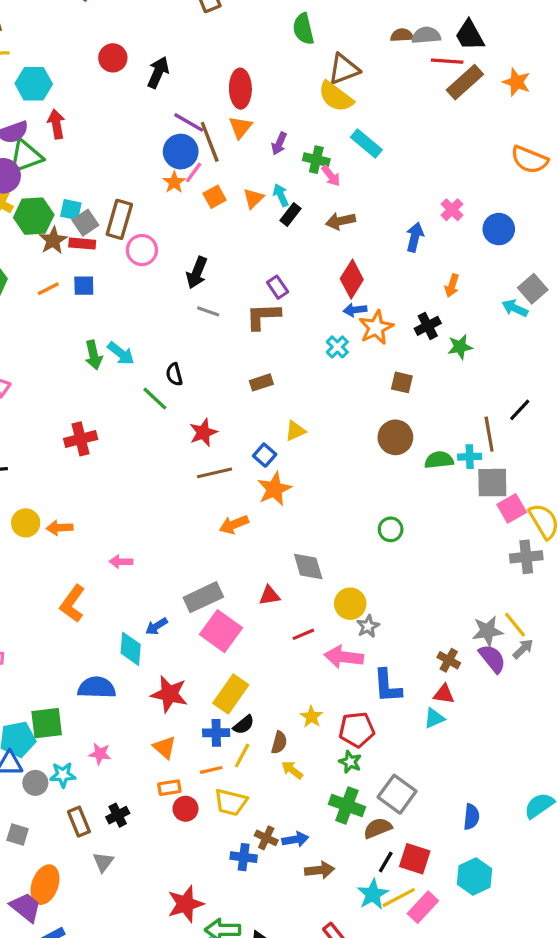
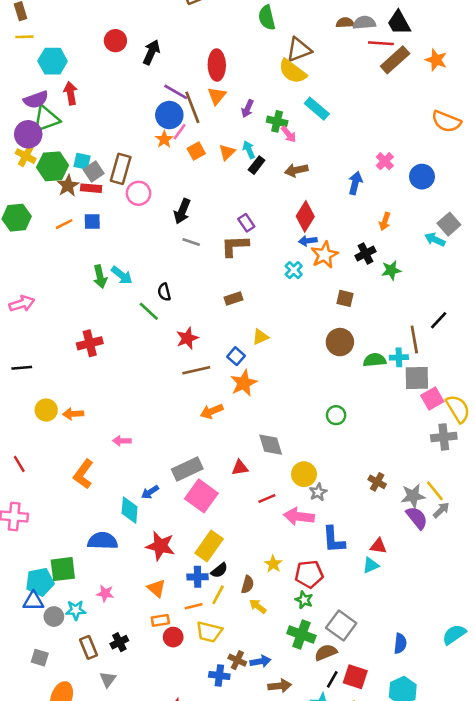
brown cross: (449, 660) -> (377, 482), moved

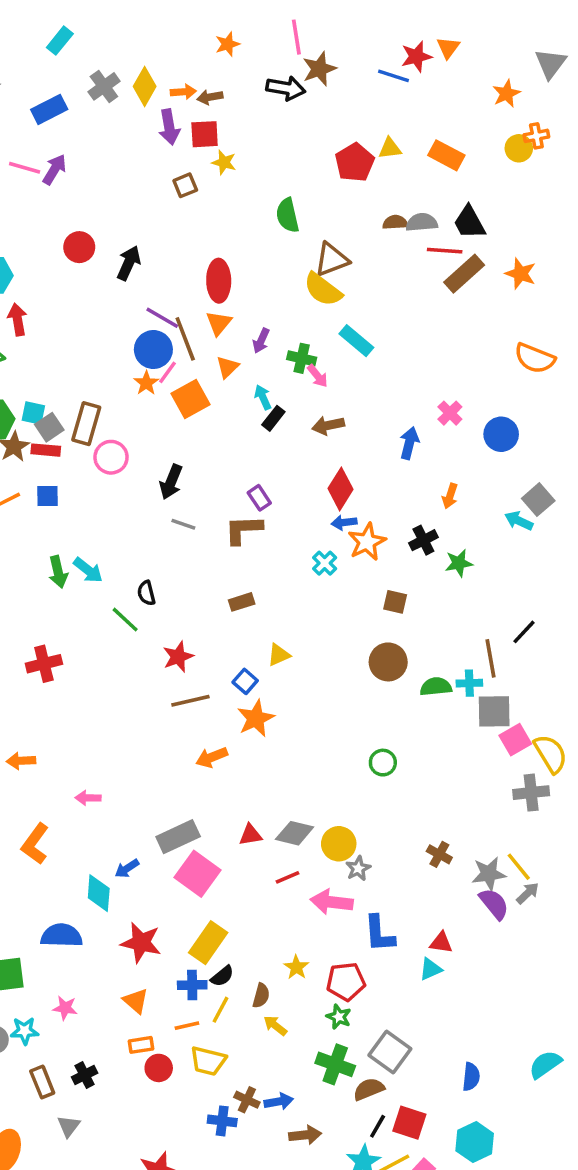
orange square: (196, 151) -> (190, 399), size x1.5
orange triangle: (227, 152) -> (228, 367), moved
gray diamond: (271, 445) -> (295, 833), moved, turned -60

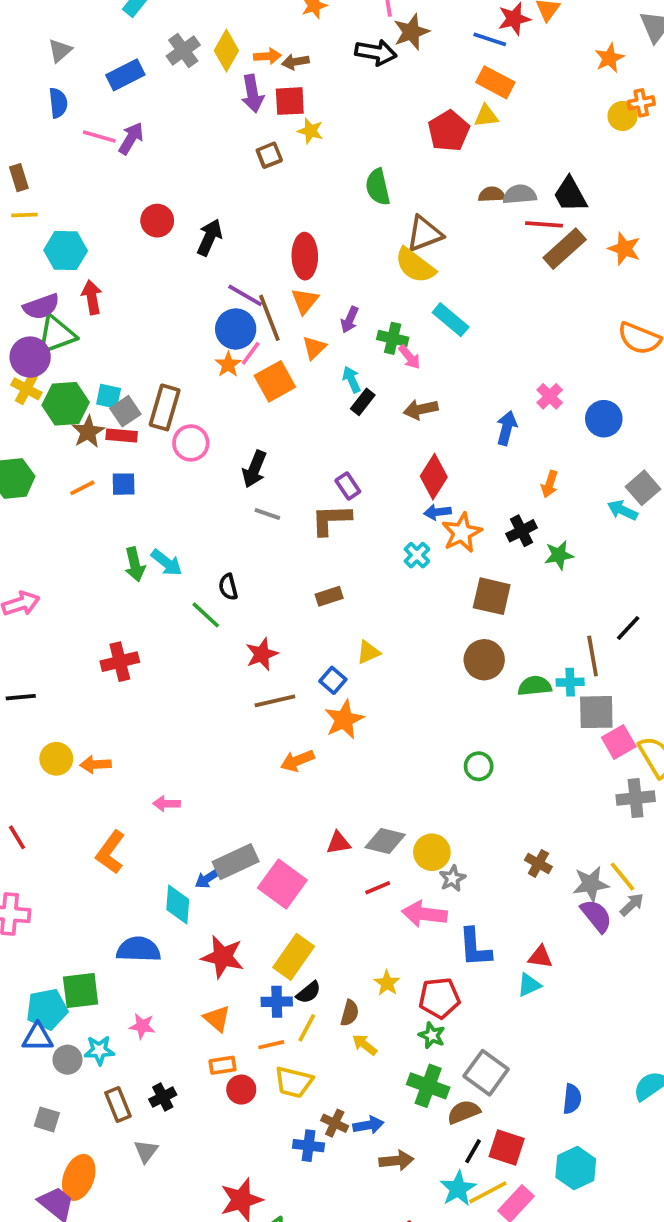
orange rectangle: (446, 155) -> (495, 82), moved
brown square: (395, 602) -> (492, 596), size x1.5
gray rectangle: (178, 837) -> (236, 862), moved

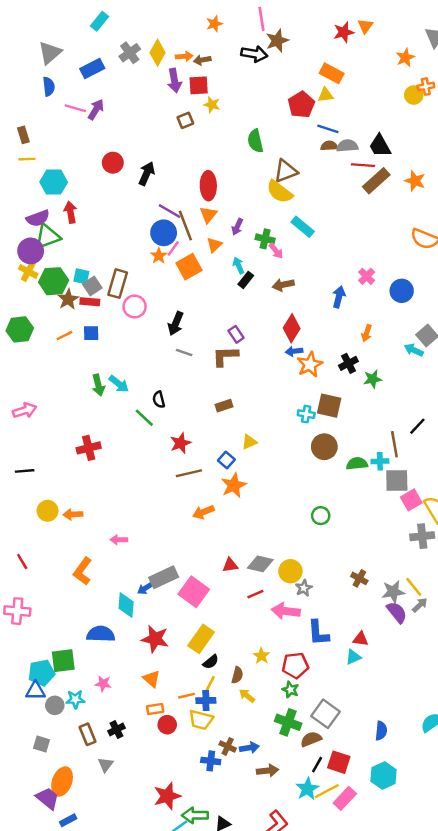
blue line: (490, 39) -> (328, 129), moved
gray triangle: (60, 51) -> (50, 53), size x1.5
cyan cross: (417, 555) -> (306, 414), moved, turned -35
blue cross: (277, 1002) -> (206, 701), moved

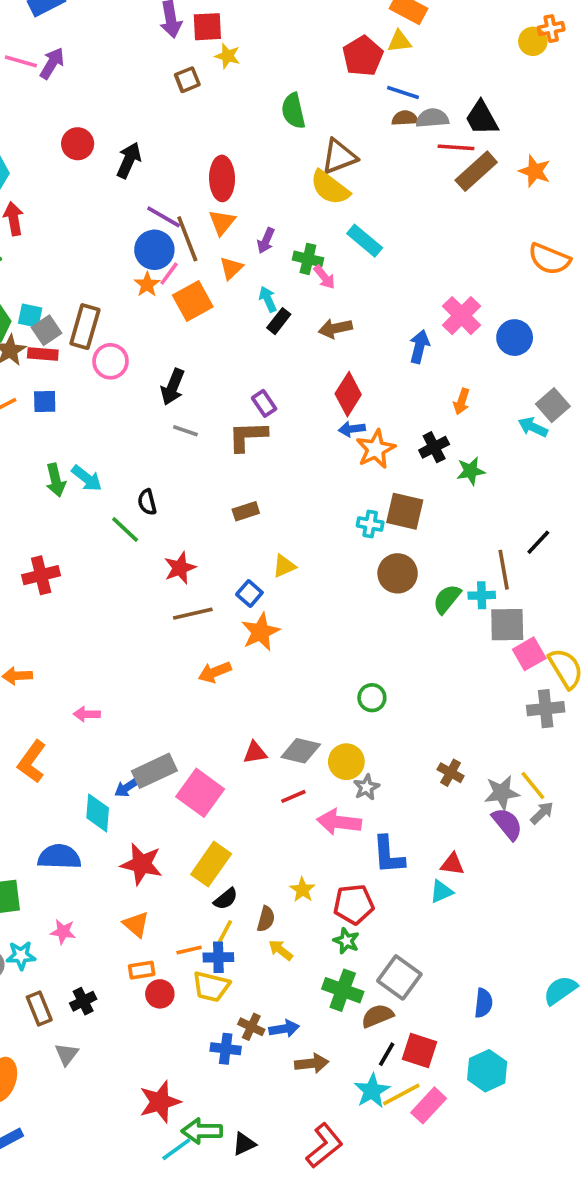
pink cross: (367, 276) -> (462, 316), size x1.5
green semicircle: (357, 464) -> (447, 599), turned -45
green circle: (321, 516) -> (372, 698), moved

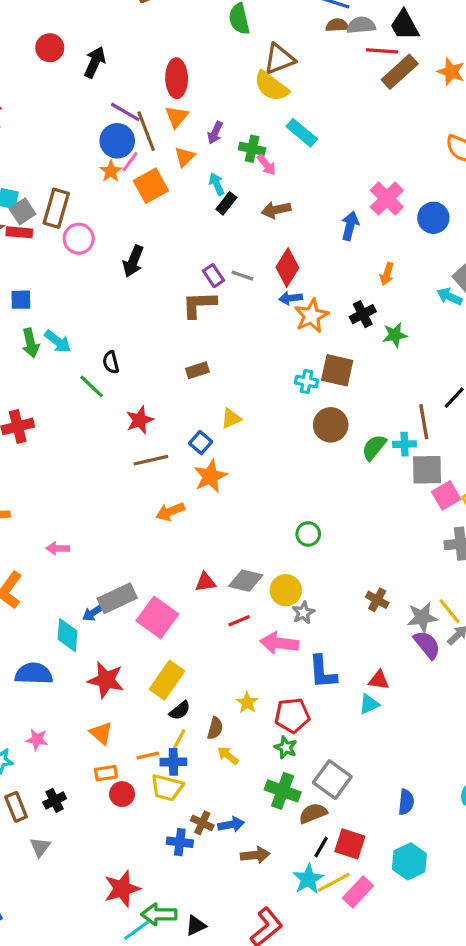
blue square: (45, 402) -> (21, 300), moved
gray line: (185, 431) -> (242, 276), moved

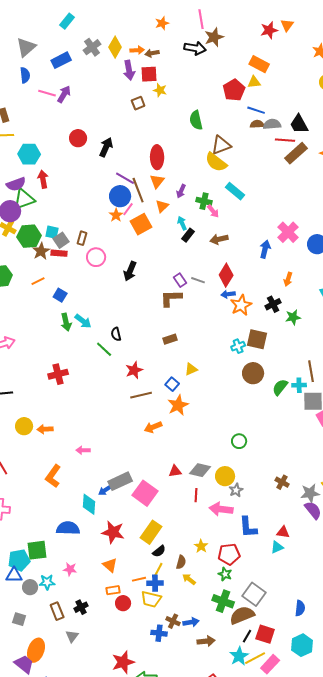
brown rectangle: (56, 208) -> (82, 238), size x0.6
blue square: (21, 300) -> (60, 295), turned 32
cyan cross: (307, 382) -> (238, 346), turned -32
red line: (239, 621) -> (196, 495), turned -64
brown semicircle: (313, 813) -> (242, 615), size x1.4

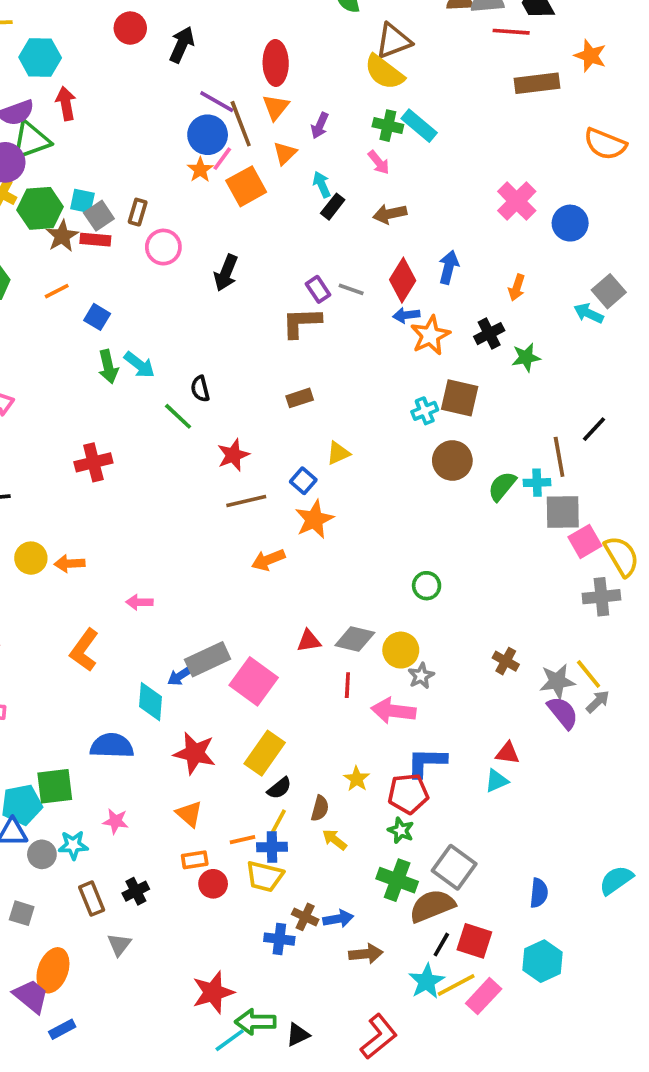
brown rectangle: (296, 153) -> (537, 83), moved, turned 35
green cross: (204, 201) -> (388, 126), moved
blue arrow: (265, 249) -> (449, 267), moved
blue L-shape: (248, 527) -> (427, 762), moved, turned 95

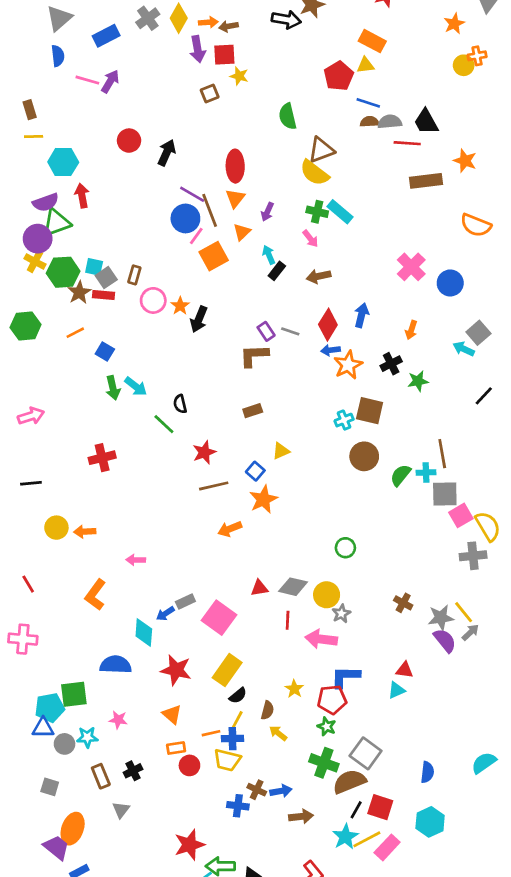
orange star: (200, 170) -> (180, 306), moved
black line: (594, 429) -> (484, 396), moved
gray rectangle: (208, 659) -> (185, 601), size x0.6

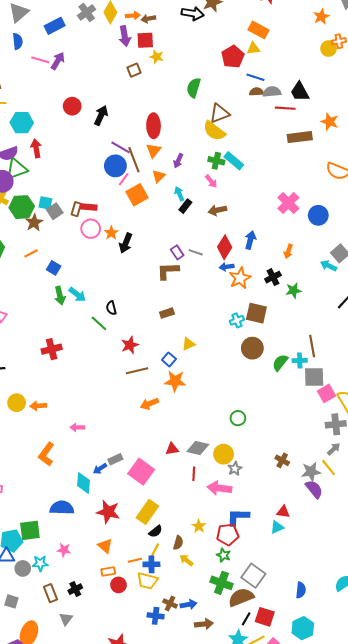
green semicircle: (288, 116) -> (194, 88), turned 30
red rectangle: (103, 295) -> (89, 207), moved
orange star: (263, 499) -> (175, 381), turned 30
gray arrow: (470, 632) -> (334, 449), moved

